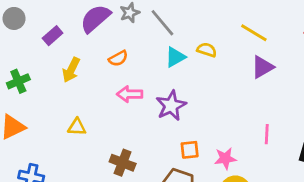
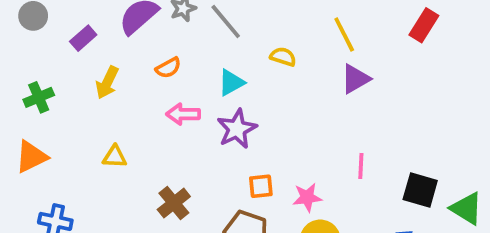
yellow line: (254, 33) -> (344, 34), turned 32
cyan triangle: (175, 57) -> (231, 83), moved
brown cross: (123, 163) -> (174, 203), turned 30

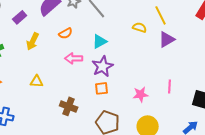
yellow semicircle: (283, 57) -> (140, 27), moved
orange square: (261, 186) -> (102, 88), moved
pink star: (307, 197) -> (141, 94), moved
brown cross: (174, 203) -> (69, 106), turned -30

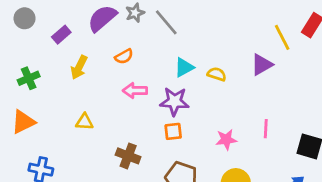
yellow line: (161, 15) -> (282, 37), moved
yellow semicircle: (140, 27) -> (217, 74), moved
cyan triangle: (100, 41) -> (184, 67), moved
purple star: (103, 66) -> (174, 101), turned 30

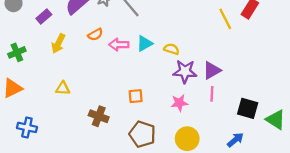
purple triangle: (262, 65) -> (212, 70), moved
pink arrow: (135, 91) -> (119, 45), moved
purple star: (174, 101) -> (185, 71), moved

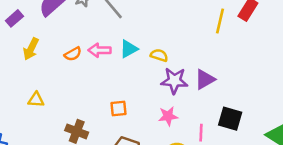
yellow line: (225, 19) -> (220, 21), turned 40
orange semicircle: (95, 34) -> (73, 54), moved
pink line: (212, 94) -> (201, 133), moved
black square: (248, 108) -> (230, 119), moved

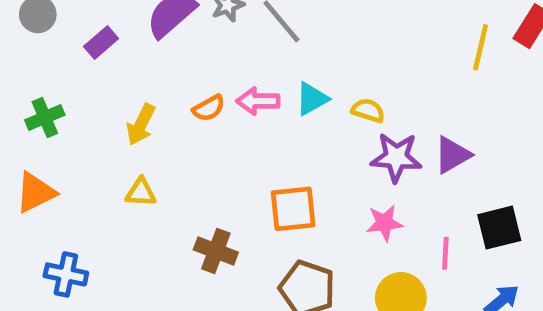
yellow arrow: (31, 49) -> (141, 125), moved
orange square: (119, 109) -> (293, 209), size x1.5
black square: (230, 119) -> (499, 228), turned -30

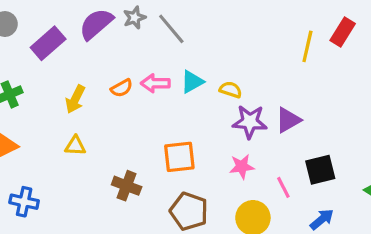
purple rectangle: (101, 43) -> (48, 43), size x1.5
pink line: (445, 253) -> (283, 187), turned -30

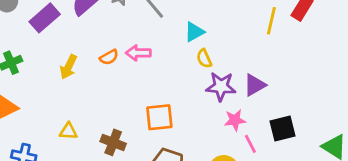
cyan triangle: (192, 82) -> (194, 32), moved
yellow semicircle: (231, 90) -> (204, 59), turned -132
yellow triangle: (75, 146) -> (68, 131), moved
pink star: (242, 167) -> (235, 120), moved

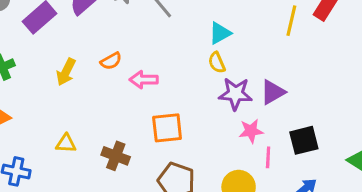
cyan triangle: (194, 32) -> (220, 33), moved
pink arrow: (138, 53) -> (144, 80), moved
pink line: (250, 144) -> (268, 157), turned 30

